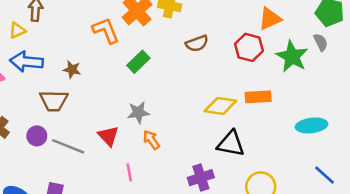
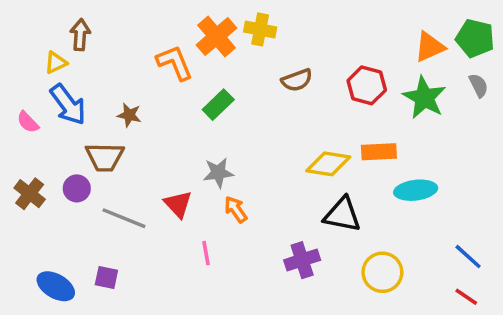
orange triangle: (270, 19) -> (430, 47), moved
gray semicircle: (321, 42) -> (479, 85), moved
blue arrow: (26, 62) -> (68, 105), turned -132
cyan ellipse: (311, 125) -> (416, 190), moved
purple circle: (37, 136) -> (77, 188), moved

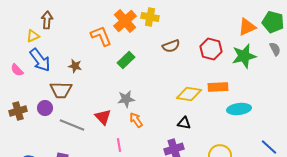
green star: (424, 98) -> (244, 56), turned 30
brown cross: (30, 194) -> (18, 111), turned 36
black triangle: (342, 215) -> (184, 123), moved, size x0.6

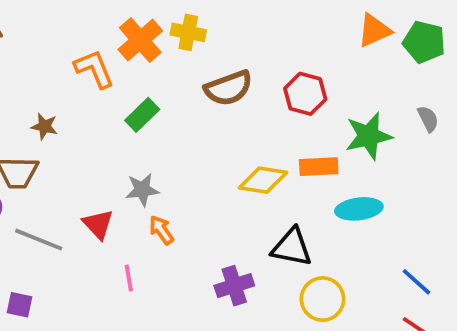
orange triangle: (247, 27) -> (374, 30), moved
brown semicircle: (171, 46) -> (229, 88), size x1.4
gray semicircle: (275, 49) -> (428, 119), moved
green star: (244, 56) -> (369, 136), moved
black triangle: (184, 123) -> (292, 247), moved, size x1.6

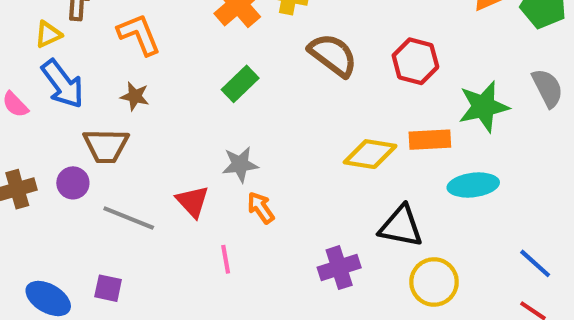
orange L-shape: (94, 69) -> (139, 34), moved
brown semicircle: (229, 88) -> (333, 55), turned -123
gray semicircle: (428, 119) -> (547, 88), size x1.4

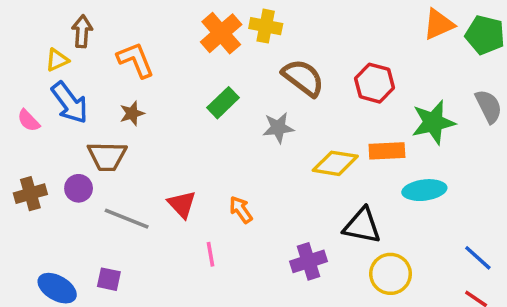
brown star: (135, 96) -> (132, 113), turned -30
gray star: (240, 164) -> (278, 128), moved

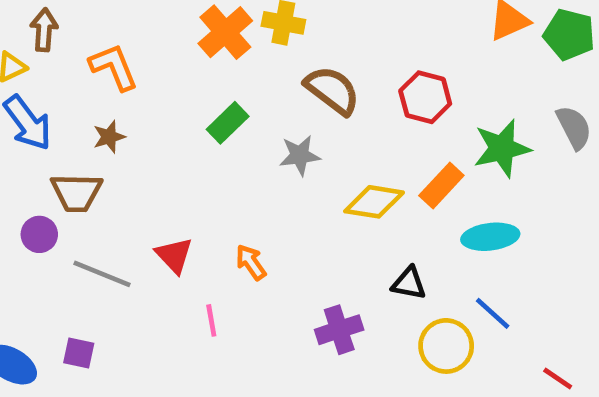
orange rectangle: (387, 151) -> (441, 186), turned -44
black triangle: (362, 226) -> (409, 283), size x0.7
blue line: (478, 258) -> (493, 313), moved

